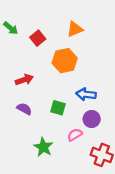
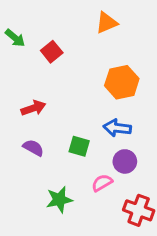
orange triangle: (75, 29) -> (107, 23), moved
orange hexagon: (65, 61) -> (122, 82), moved
green star: (43, 147) -> (59, 200), turned 30

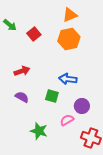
orange hexagon: (122, 82) -> (69, 39), moved
blue arrow: (117, 128) -> (68, 79), moved
green star: (59, 200) -> (39, 131), turned 30

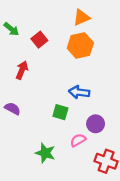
red arrow: (22, 71) -> (22, 70), moved, turned -49
purple semicircle: (22, 97) -> (13, 109), moved

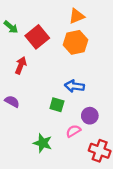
red square: (39, 40) -> (37, 37), size x1.5

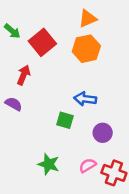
purple semicircle: (12, 101) -> (14, 104), moved
pink semicircle: (73, 131) -> (88, 165), moved

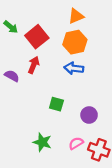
red arrow: (24, 75) -> (34, 65), moved
blue arrow: (85, 99) -> (74, 68), moved
purple semicircle: (14, 104) -> (12, 76), moved

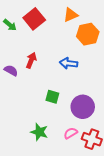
red square: (37, 37) -> (34, 19), moved
orange hexagon: (75, 42) -> (88, 34), moved
purple circle: (89, 115) -> (83, 107), size x1.5

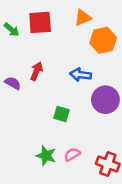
red square: (34, 19) -> (40, 22), turned 35
purple circle: (83, 107) -> (105, 100), moved
pink semicircle: (71, 133) -> (72, 154), moved

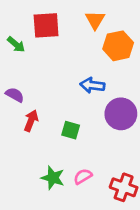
orange triangle: (83, 18) -> (95, 20), turned -36
green arrow: (12, 30) -> (16, 44), moved
red arrow: (36, 71) -> (31, 121), moved

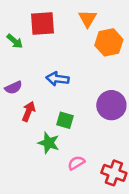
blue arrow: (92, 85) -> (57, 79), moved
purple semicircle: (15, 95) -> (14, 88), turned 126
green star: (53, 178) -> (49, 143), moved

